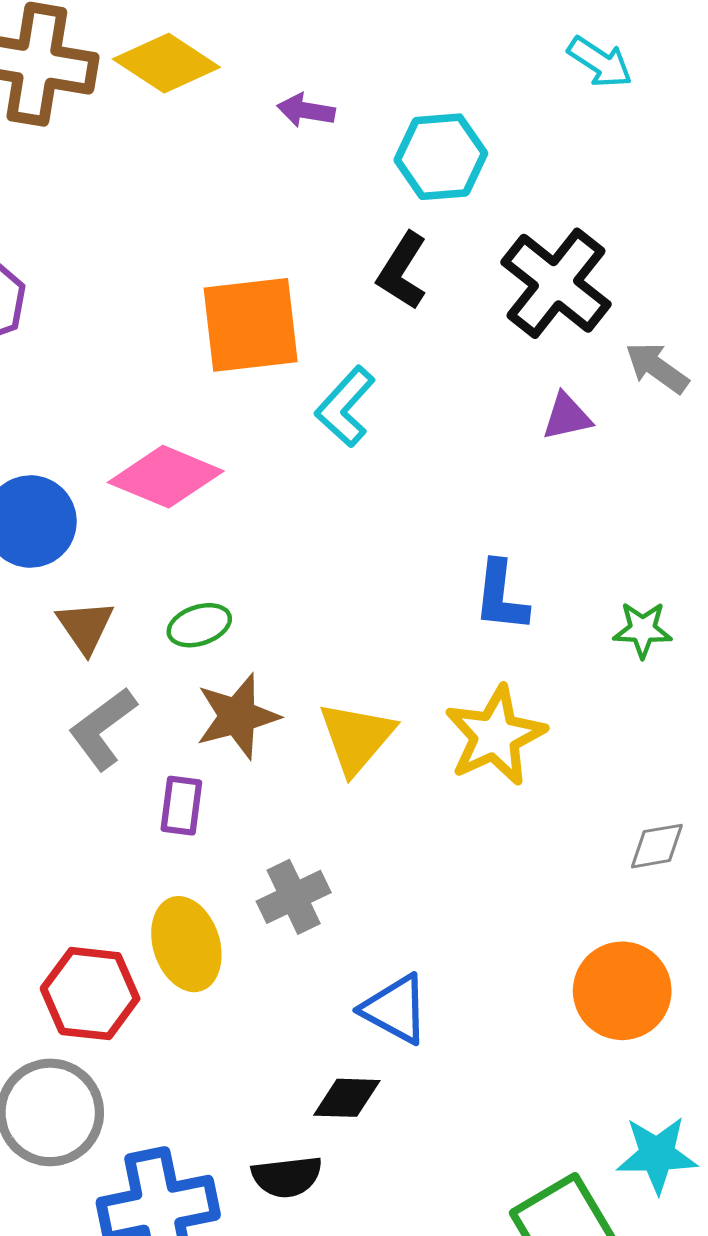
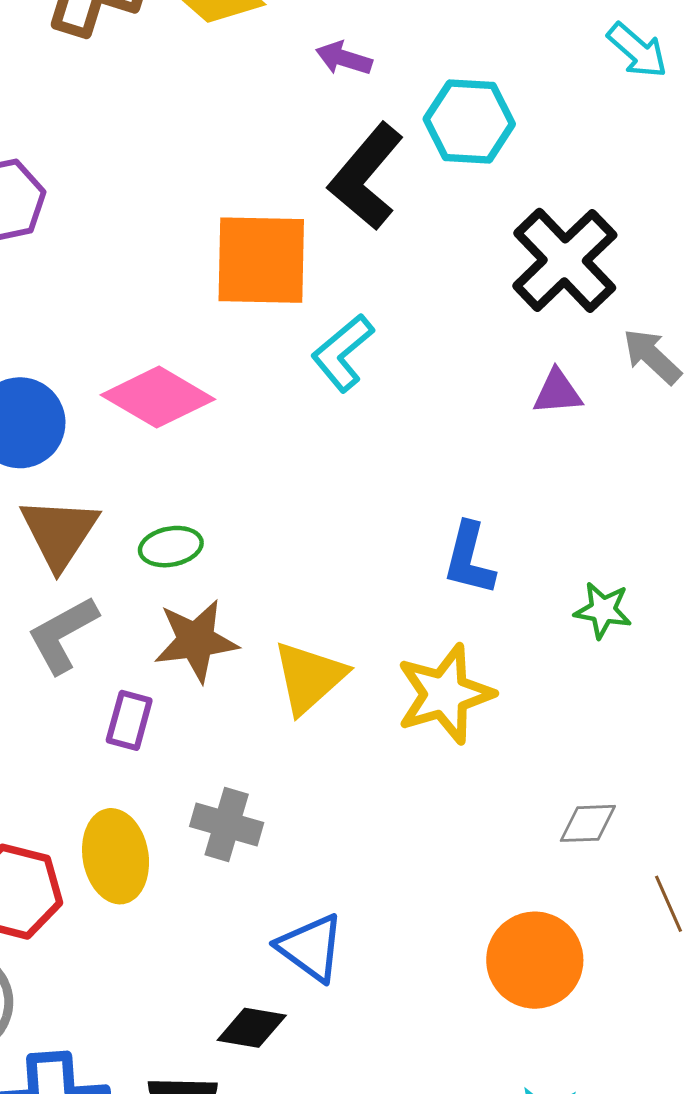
black L-shape: (402, 271) -> (366, 176), moved, size x1.4
brown triangle: (85, 627) -> (59, 533), size x1.4
gray cross: (294, 897) -> (227, 824), turned 34

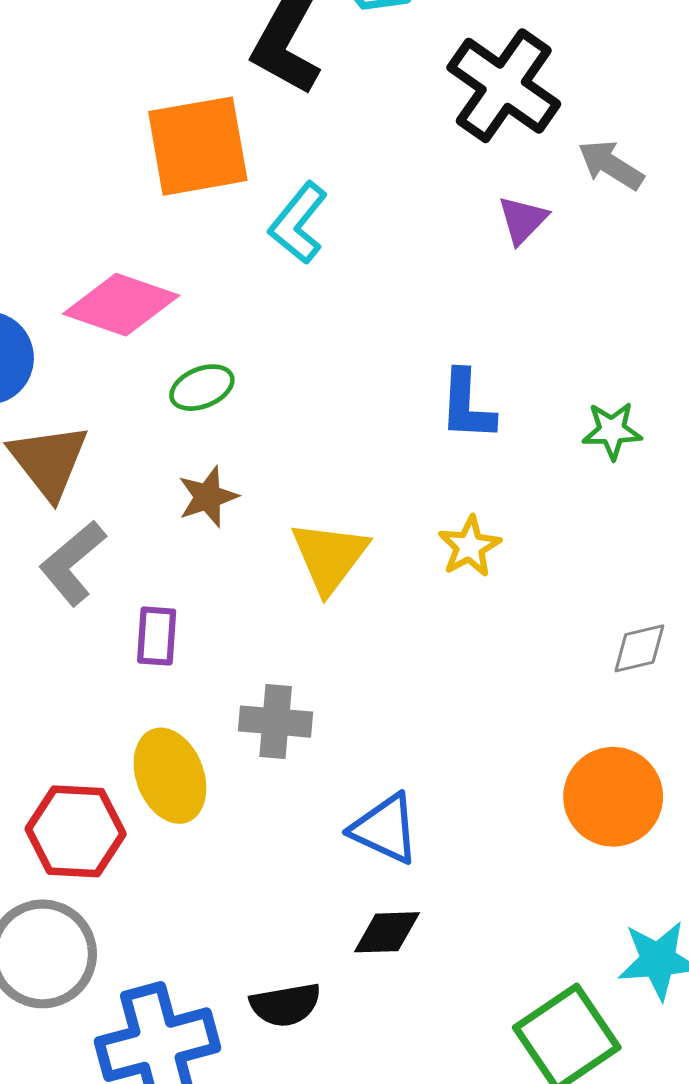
purple triangle: (557, 392) -> (523, 220), turned -30
green ellipse: (171, 547) -> (202, 388), moved
brown star: (196, 641) -> (208, 497), moved, size x0.7
yellow star: (445, 694) -> (469, 546), size x0.6
black diamond: (252, 1028) -> (387, 932), moved

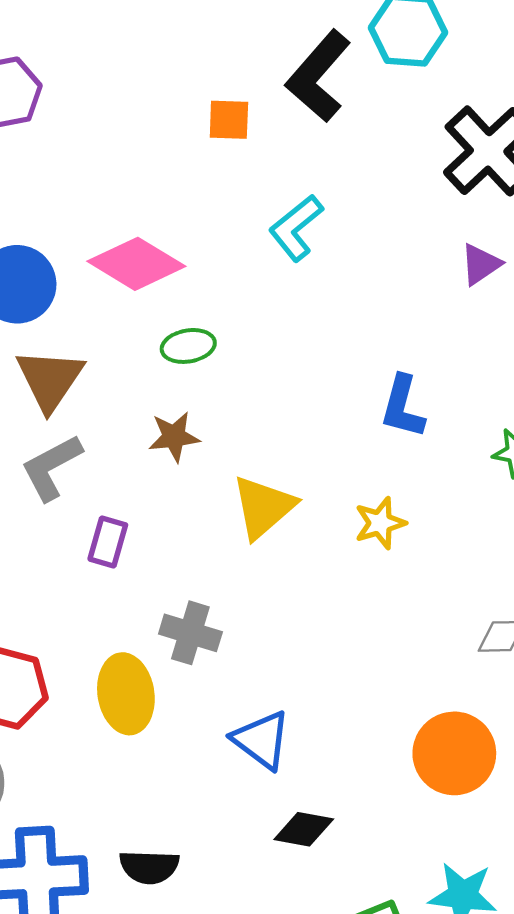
orange square: (198, 146) -> (229, 120), moved, size x0.5
yellow ellipse: (170, 776) -> (126, 694), moved
black diamond: (387, 932) -> (304, 829), moved

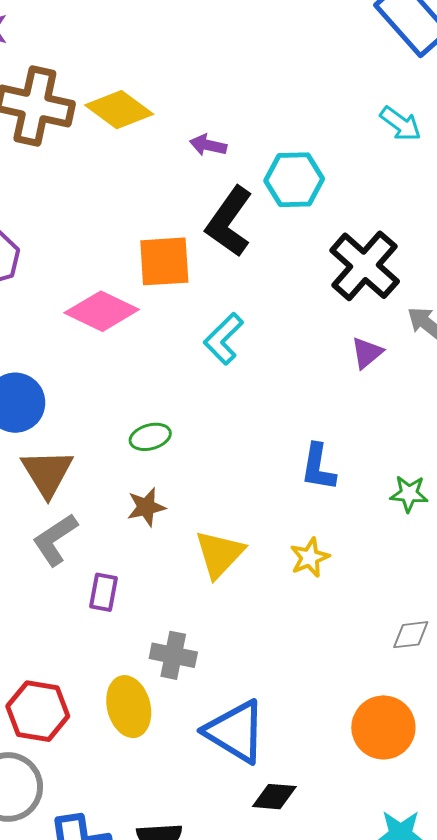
orange square: (229, 120) -> (164, 261), size x1.6
pink diamond: (136, 264) -> (102, 311), moved
blue triangle: (261, 740) -> (235, 732), size x1.4

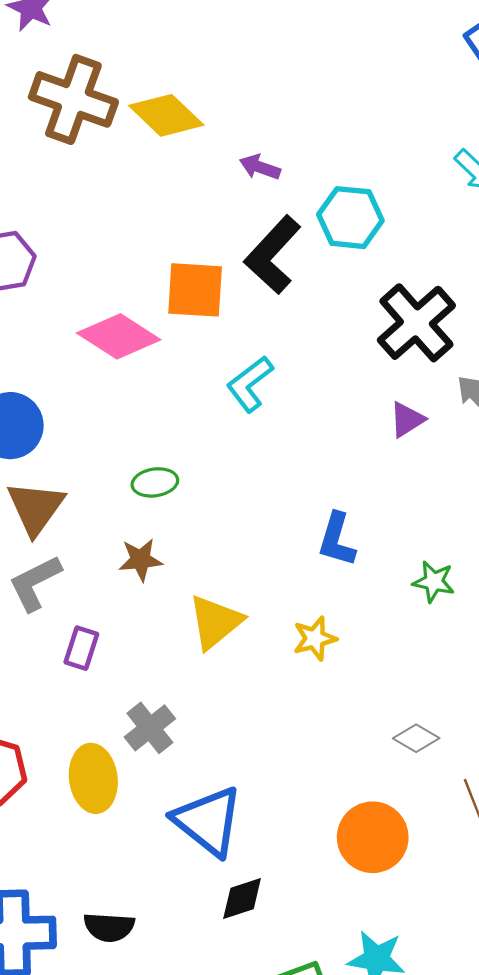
gray diamond: (411, 635) -> (416, 738), turned 30
gray cross: (173, 655) -> (150, 728), turned 33
black diamond: (274, 797) -> (242, 899), turned -30

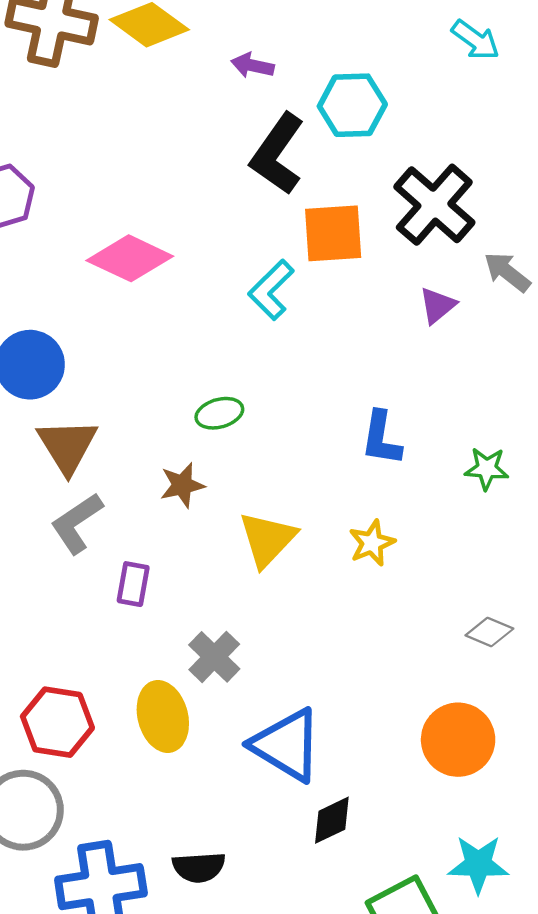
orange square: (195, 290) -> (333, 233), moved
green ellipse: (155, 482) -> (219, 413), moved

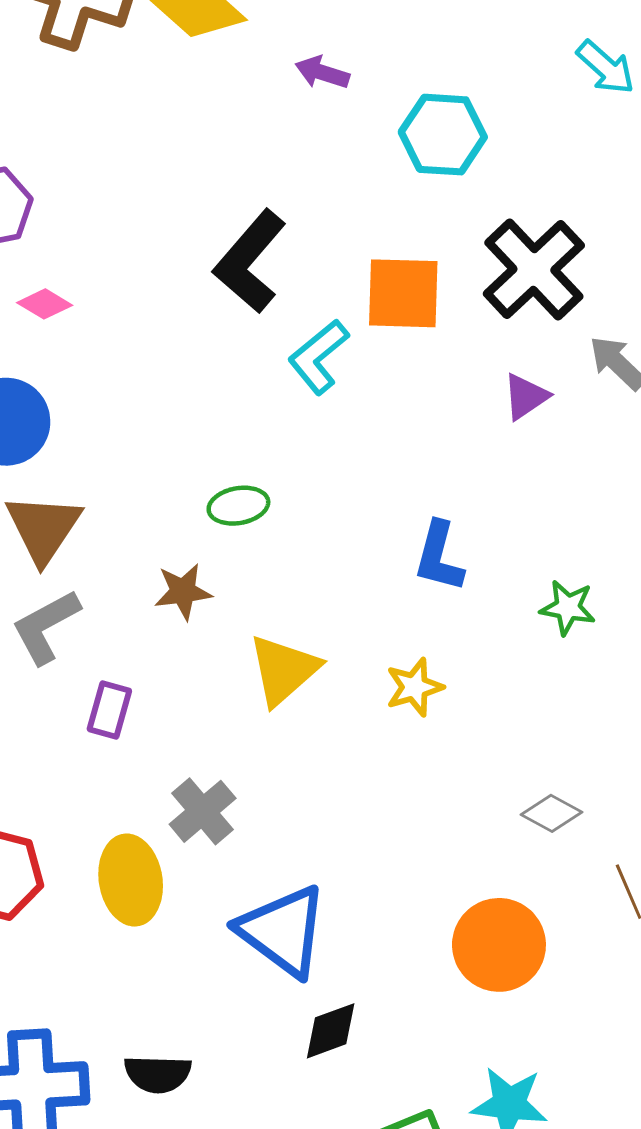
black L-shape: (277, 154) -> (250, 261), moved
pink diamond: (130, 258) -> (45, 304), moved, size x0.5

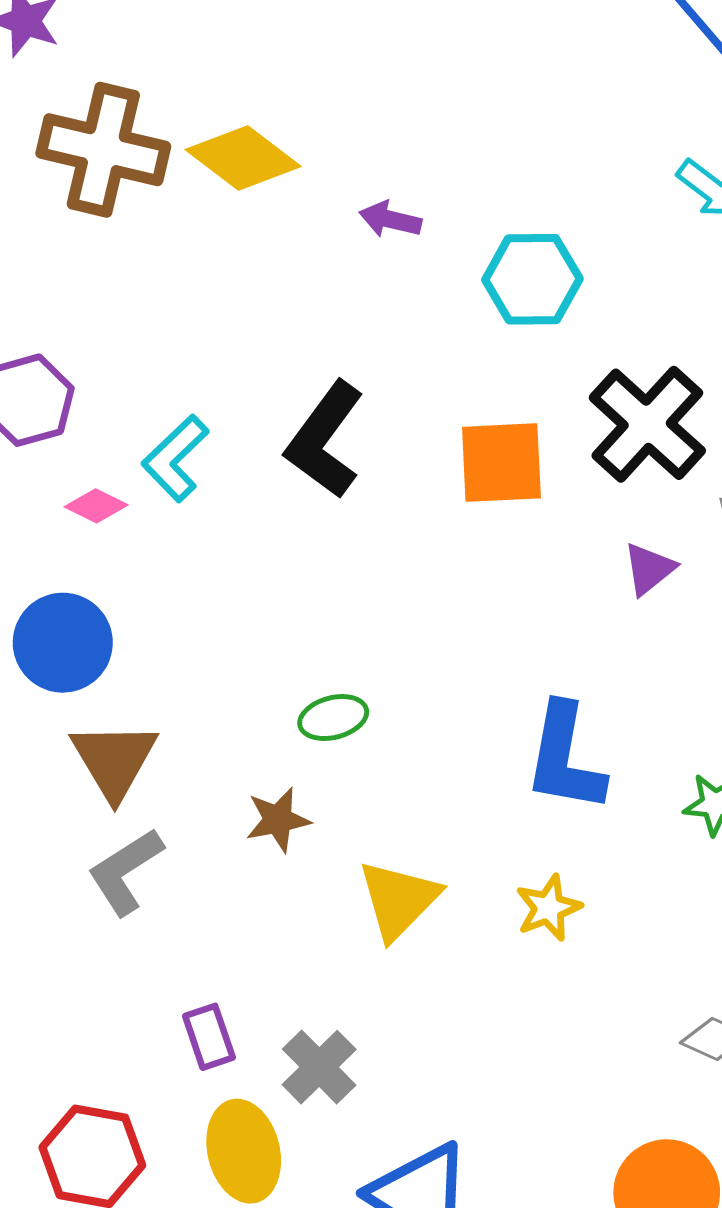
cyan L-shape: (318, 357) -> (175, 458), moved
blue L-shape: (439, 557) -> (565, 758), size x1.4
purple rectangle: (109, 710) -> (209, 1037), moved, turned -30

